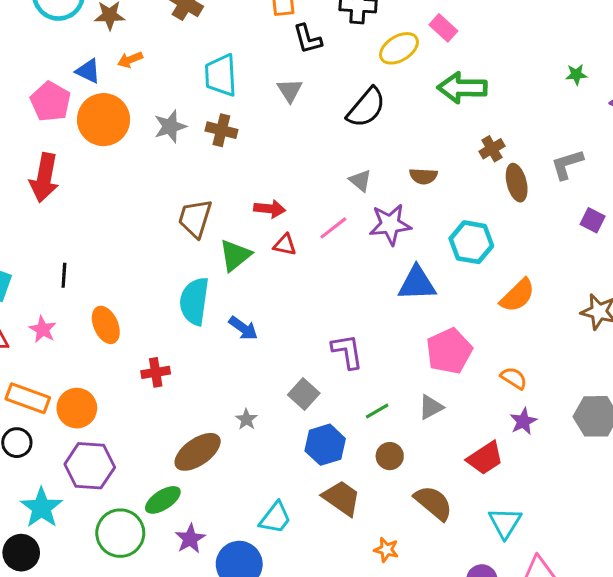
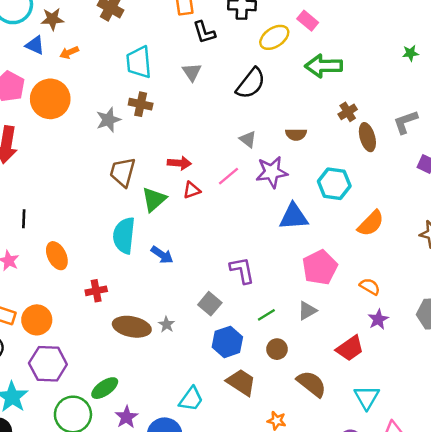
blue triangle: (88, 71) -> (35, 45), moved
gray star: (170, 126) -> (108, 120), moved
red triangle: (285, 245) -> (192, 190), turned -30
brown ellipse: (198, 452) -> (132, 327), moved, turned 48

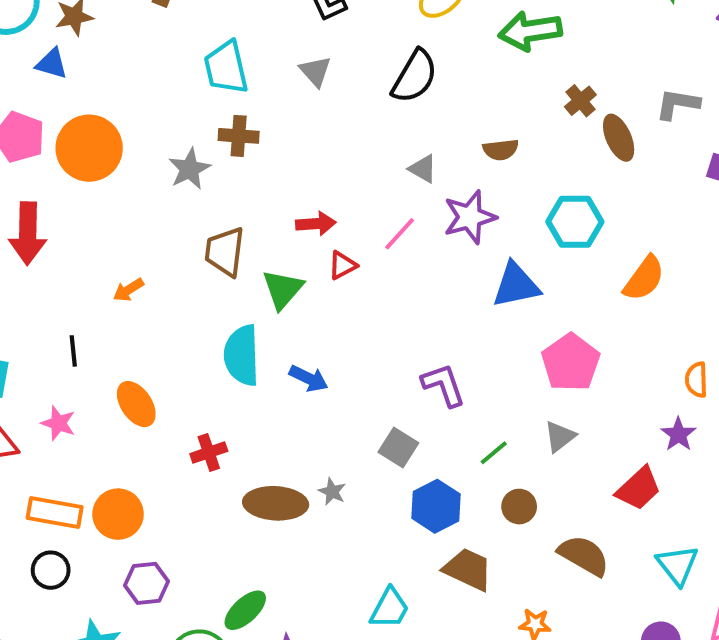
orange arrow: (69, 52) -> (128, 290), moved
gray L-shape: (405, 122) -> (678, 104), turned 36
orange semicircle: (370, 287) -> (696, 380), moved, turned -114
purple hexagon: (48, 364) -> (146, 583), size x0.7

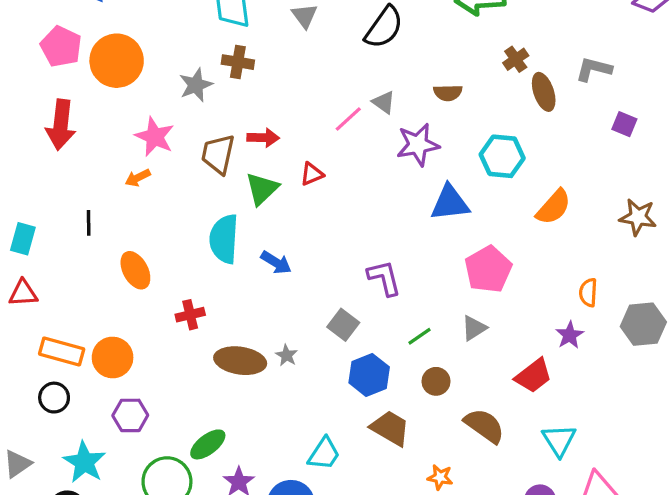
red arrow: (316, 224) -> (263, 138), moved
pink line: (400, 234) -> (348, 119), moved
pink star: (58, 423) -> (155, 137), moved, size x1.4

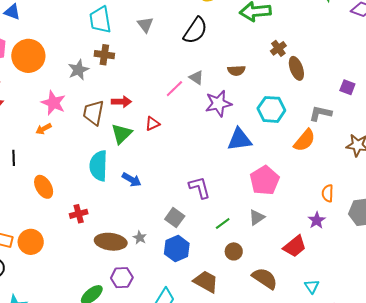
gray L-shape: (594, 69) -> (320, 113), moved
blue hexagon: (369, 375) -> (177, 249), moved
purple hexagon: (130, 415) -> (122, 278), moved
cyan triangle: (559, 440) -> (312, 286), size x0.7

